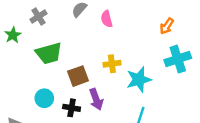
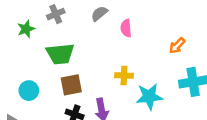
orange arrow: (167, 26) -> (177, 46), moved
brown square: (78, 76) -> (71, 85), moved
cyan circle: (44, 98) -> (29, 91), moved

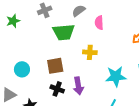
green star: (26, 29) -> (13, 21), moved
green trapezoid: (60, 54) -> (64, 32), moved
yellow cross: (124, 76) -> (90, 52), moved

